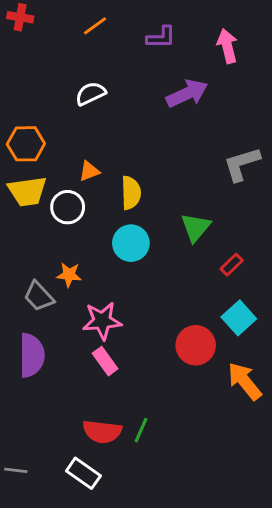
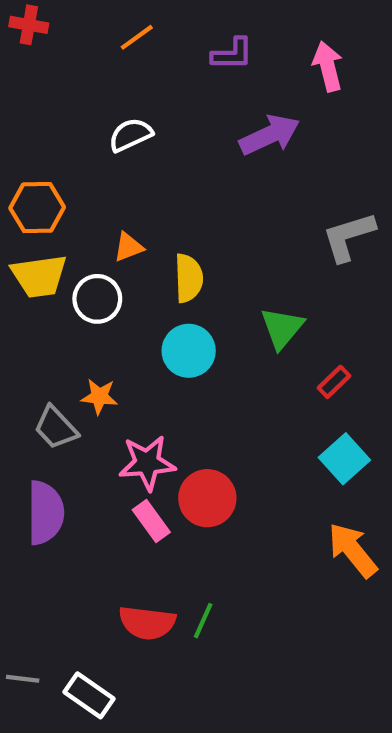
red circle: (196, 345) -> (207, 498), moved
white rectangle: (83, 473) -> (89, 695), moved

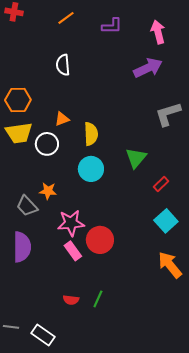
white semicircle: (131, 135) -> (63, 65), turned -70
purple arrow: (270, 135) -> (148, 68), moved
red semicircle: (147, 623) -> (71, 300), size x0.6

